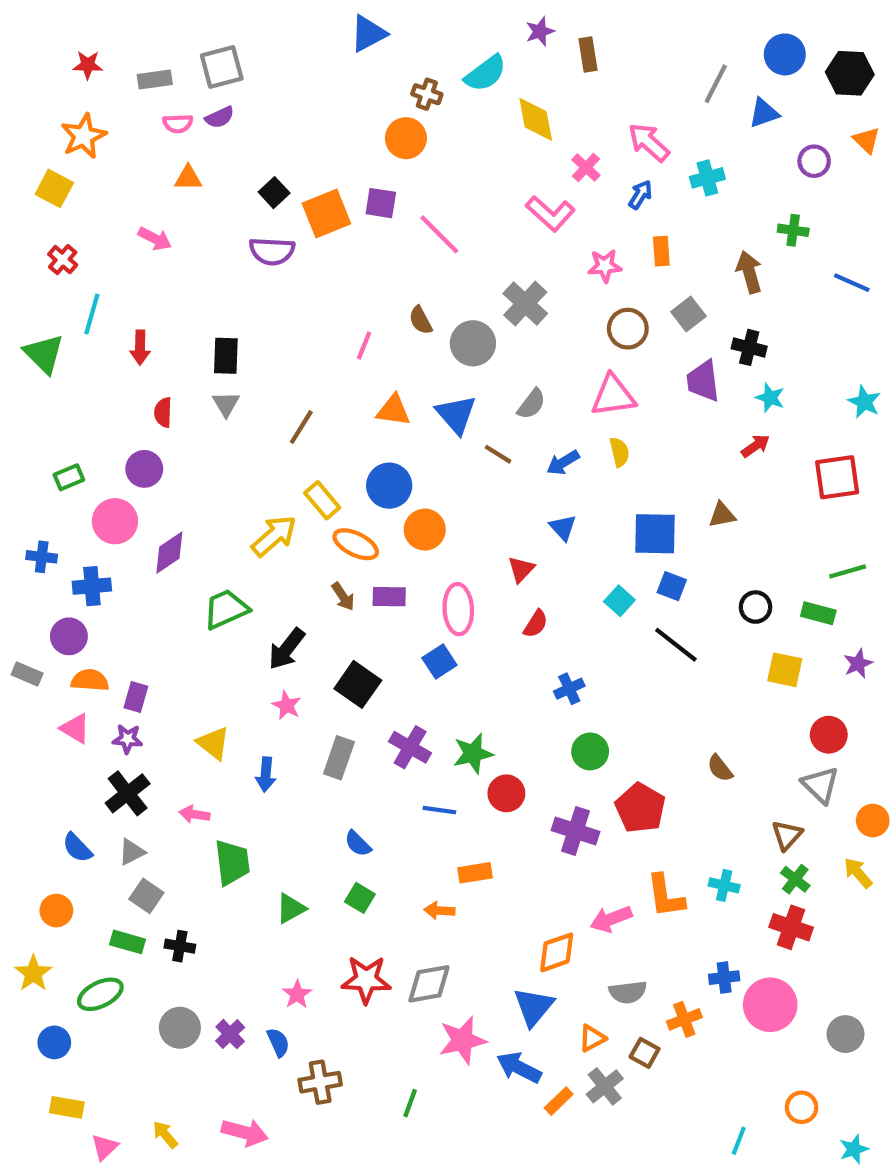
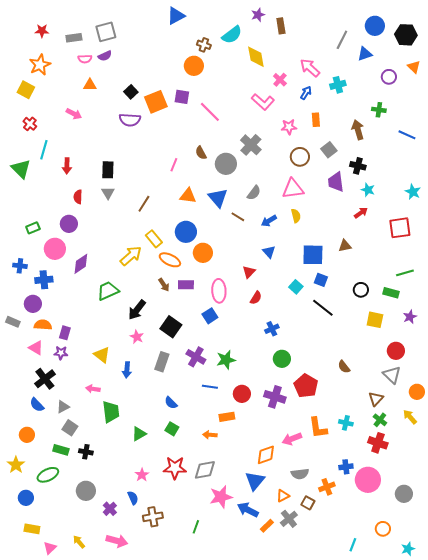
black cross: (128, 793) -> (45, 379), moved
red circle: (506, 793) -> (242, 394), moved
purple cross: (230, 1034) -> (110, 509), moved

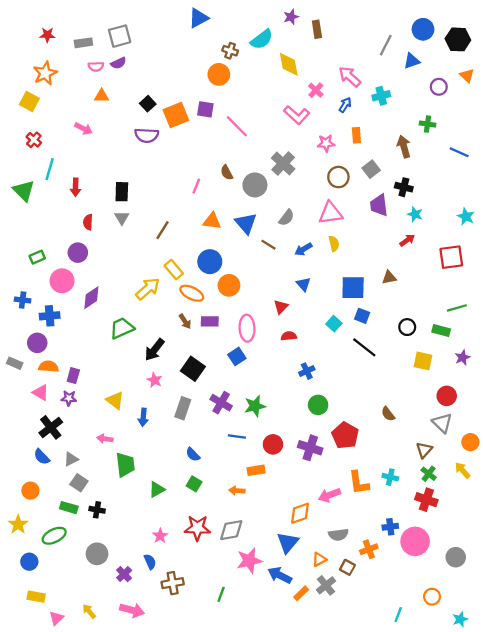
red semicircle: (256, 298) -> (289, 336), turned -128

